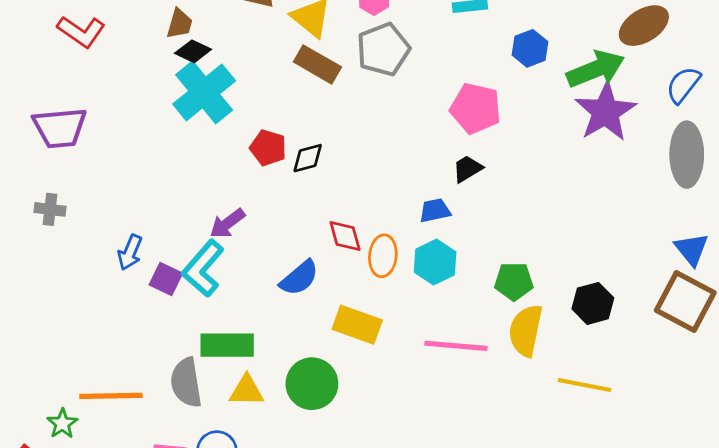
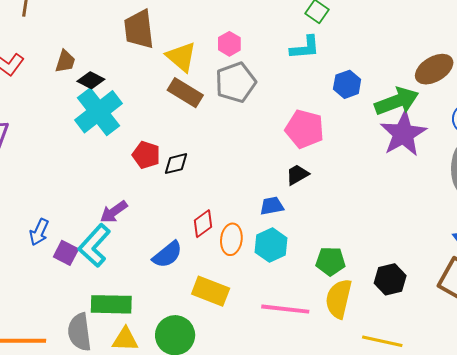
brown trapezoid: (180, 24) -> (65, 61), moved
red diamond: (345, 236) -> (203, 224), turned 68

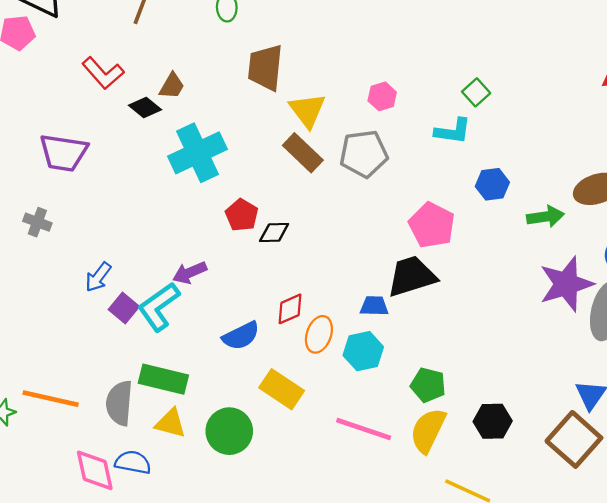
pink hexagon: (229, 44) -> (382, 96), moved
black diamond: (91, 80) -> (145, 107), moved
green arrow: (397, 101) -> (545, 217), size x0.7
purple star: (403, 134) -> (566, 284), moved
black trapezoid: (297, 175) -> (412, 276), size x1.8

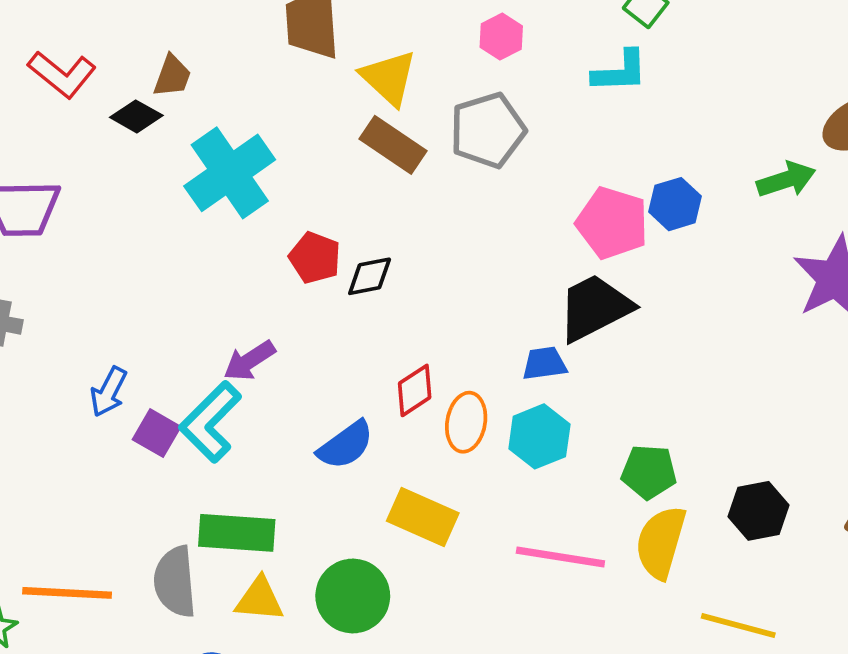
blue hexagon: (492, 184) -> (675, 204), moved

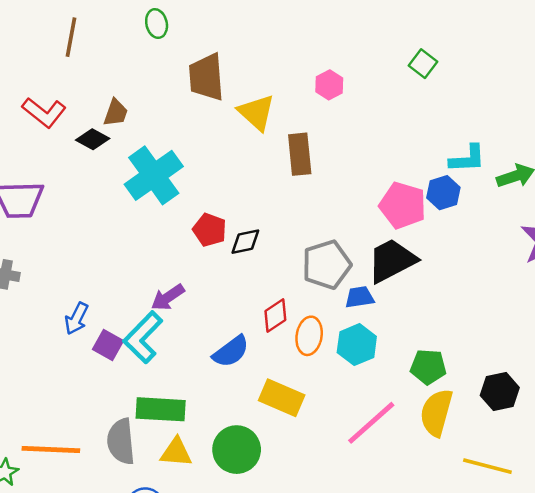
cyan L-shape: (620, 72) -> (467, 159), moved
gray pentagon: (488, 130) -> (327, 265), moved
brown rectangle: (393, 145) -> (300, 154), moved, turned 51
pink line: (560, 557) -> (371, 423), turned -50

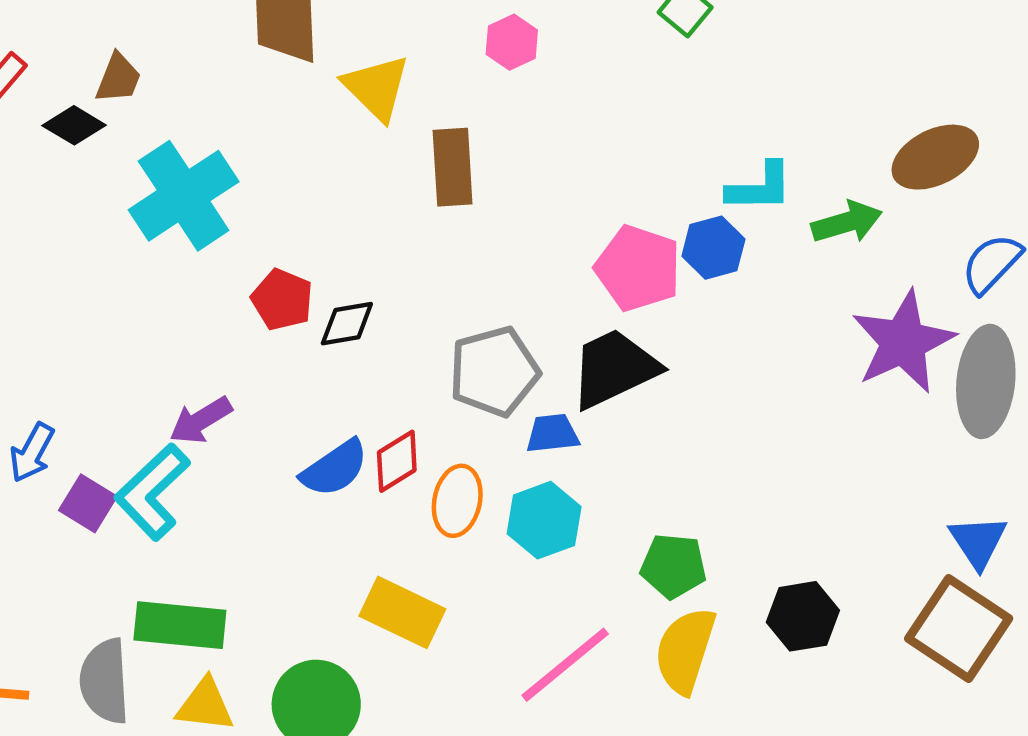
blue semicircle: (231, 352) -> (335, 468), moved

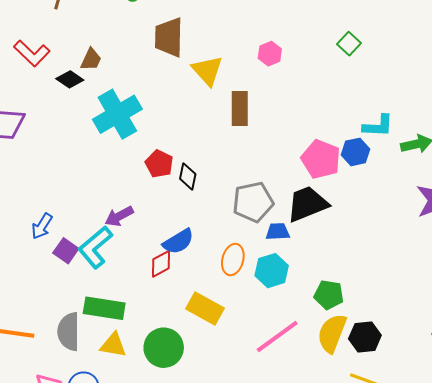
black diamond: (347, 324) -> (188, 176), turned -72
red diamond: (397, 461) -> (161, 264), moved
black hexagon: (803, 616) -> (365, 337), moved

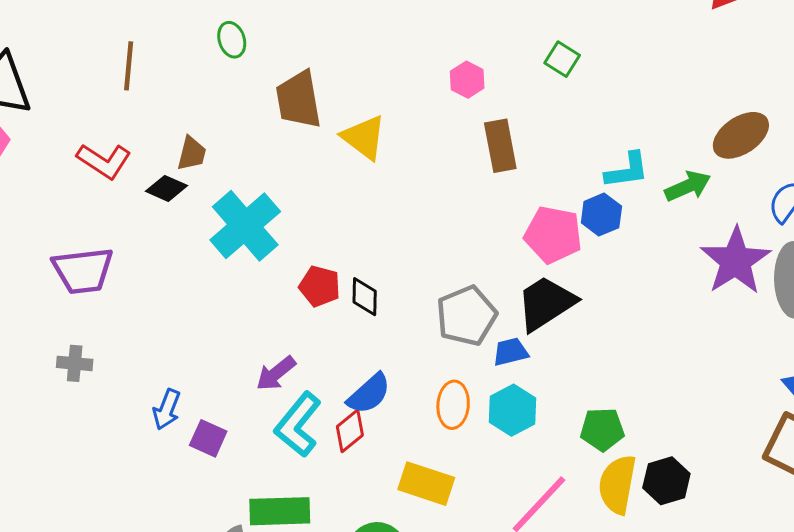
pink hexagon: (270, 54) -> (467, 80), moved
brown rectangle: (240, 109) -> (500, 146), moved
cyan L-shape: (95, 247) -> (298, 424), moved

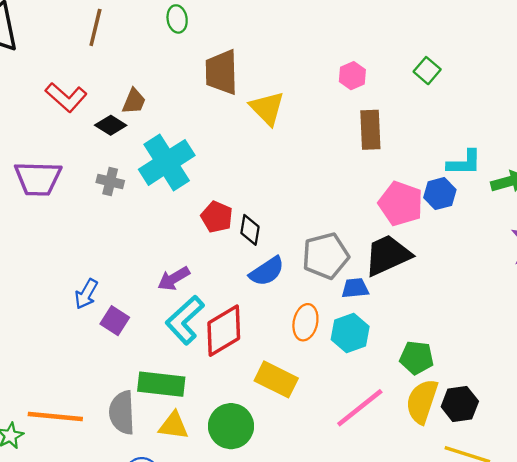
gray cross: (75, 363) -> (110, 182), moved
blue semicircle: (369, 394) -> (267, 271), moved
red diamond: (350, 431) -> (224, 331), size x1.6

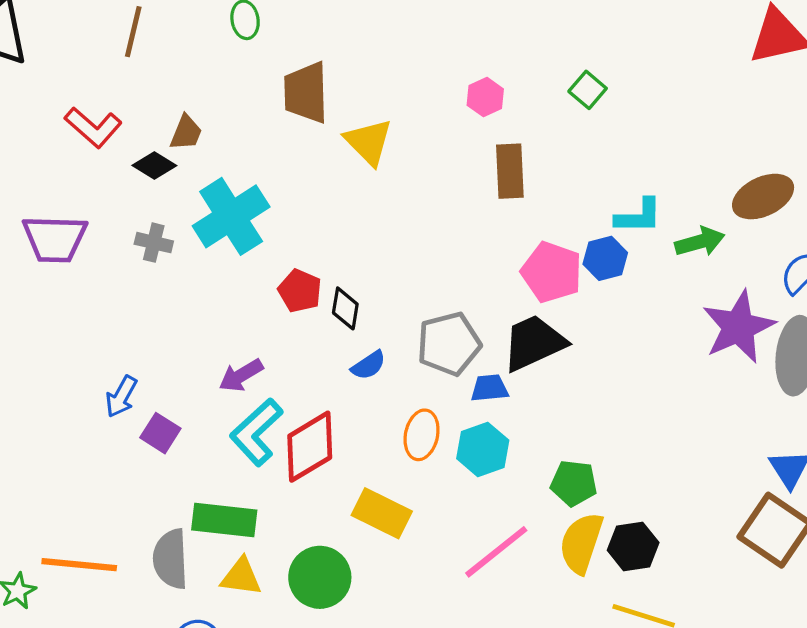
blue semicircle: (267, 271) -> (369, 365), size x0.7

